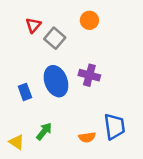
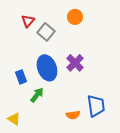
purple cross: (89, 75) -> (75, 63), turned 30
green arrow: (44, 131) -> (37, 95), moved

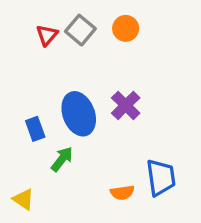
gray square: (46, 32) -> (80, 30), moved

